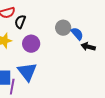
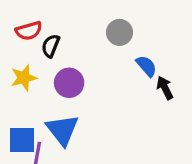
gray circle: (63, 28) -> (120, 32), moved
black arrow: (88, 47) -> (165, 88), turned 48

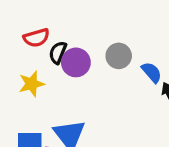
gray circle: (120, 32) -> (119, 56), moved
purple circle: (69, 83) -> (76, 62), moved

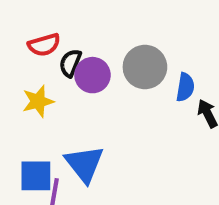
gray circle: (119, 56) -> (145, 67), size x1.4
blue semicircle: (152, 72) -> (185, 87), turned 50

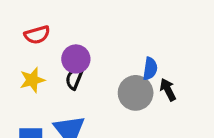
black semicircle: (70, 63) -> (74, 78), moved
gray circle: (145, 67) -> (136, 93), moved

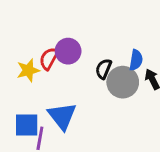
red semicircle: (37, 35) -> (49, 59), moved, turned 135
black semicircle: (74, 78) -> (104, 69), moved

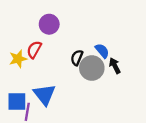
purple circle: (68, 51) -> (49, 24), moved
blue semicircle: (136, 60) -> (102, 51), turned -49

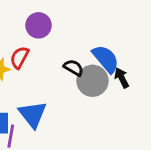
blue semicircle: (102, 51) -> (106, 59), size x1.5
black semicircle: (77, 58) -> (74, 68), turned 98

